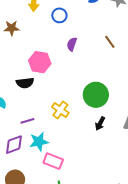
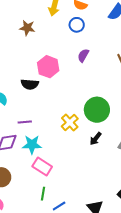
yellow cross: (60, 110) -> (70, 123), moved

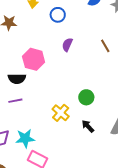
green circle: (97, 110) -> (86, 97), size x0.6
purple line: (25, 122) -> (15, 101), moved
black arrow: (96, 139) -> (88, 126), turned 104

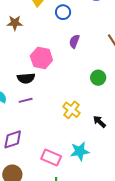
green circle: (86, 97) -> (98, 78), moved
cyan star: (25, 138) -> (80, 151), moved

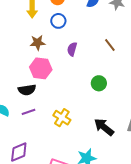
brown star: (15, 23) -> (38, 43), moved
yellow cross: (72, 110) -> (62, 118), moved
black arrow: (100, 122) -> (104, 127), size x1.5

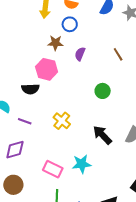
brown star: (38, 43) -> (55, 43), moved
purple line: (29, 112) -> (25, 121), moved, turned 32

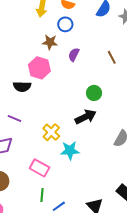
yellow cross: (62, 121) -> (51, 132), moved
black arrow: (102, 135) -> (86, 117), moved, turned 105
cyan star: (82, 164) -> (70, 151), moved

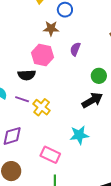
purple semicircle: (74, 55) -> (75, 49), moved
purple line: (14, 118) -> (22, 99), moved
yellow cross: (51, 132) -> (42, 107), moved

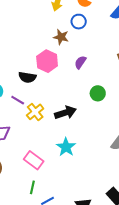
black arrow: (92, 100) -> (65, 113), moved
cyan star: (79, 135) -> (66, 147), turned 30

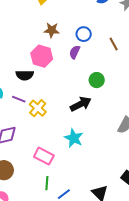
blue circle: (79, 22) -> (84, 34), moved
black arrow: (65, 113) -> (81, 104), moved

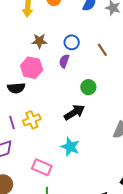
purple line: (19, 99) -> (12, 123), moved, turned 56
yellow cross: (38, 108) -> (32, 120), turned 30

